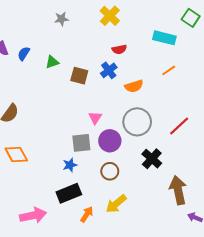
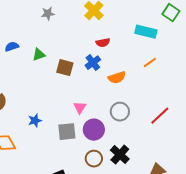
blue semicircle: (24, 54) -> (12, 47), turned 40
gray circle: (137, 122) -> (120, 112), size x0.7
black cross: (152, 159) -> (120, 155), moved
blue star: (70, 165) -> (35, 121), moved

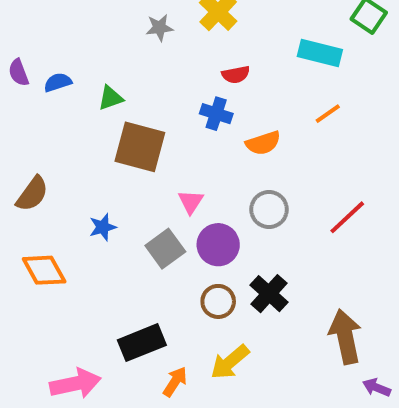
gray star: (48, 14) -> (159, 28), moved
blue cross: (93, 63) -> (216, 114), turned -35
brown square: (65, 68) -> (140, 147), moved, size x1.5
gray square: (67, 132) -> (165, 249), turned -30

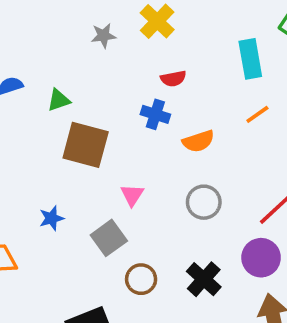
cyan rectangle: (320, 53) -> (250, 59), turned 66
purple circle: (218, 245) -> (261, 258), moved
brown circle: (218, 301) -> (141, 279), moved

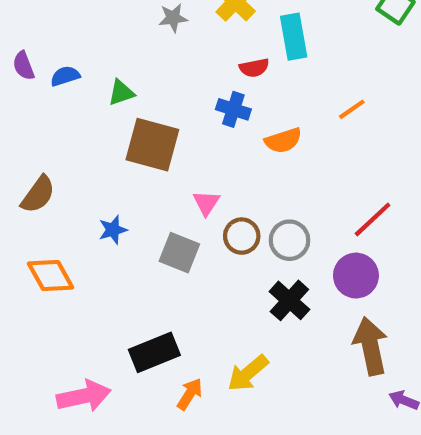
cyan rectangle: (250, 59) -> (294, 37), moved
gray circle: (204, 202) -> (289, 240), moved
gray square: (109, 238) -> (179, 253), turned -32
brown circle: (141, 279) -> (242, 236), moved

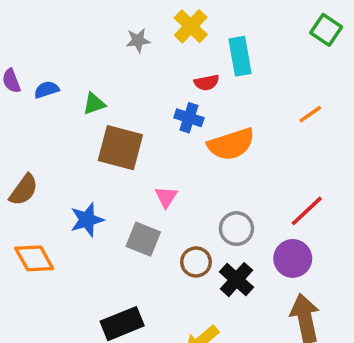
orange line: (352, 109) -> (310, 114), moved
orange semicircle: (283, 140) -> (231, 144), size x1.5
blue star: (113, 230) -> (87, 220), size x1.4
brown circle: (242, 236) -> (196, 262), moved

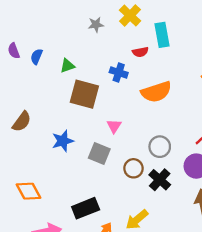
blue semicircle: (46, 90) -> (37, 57), turned -49
blue cross: (189, 118) -> (119, 72), moved
orange diamond: (34, 258) -> (29, 191), moved

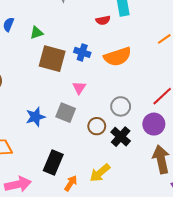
blue cross: (119, 72) -> (82, 52), moved
blue star: (63, 141) -> (36, 117), moved
black rectangle: (86, 208) -> (53, 162), turned -45

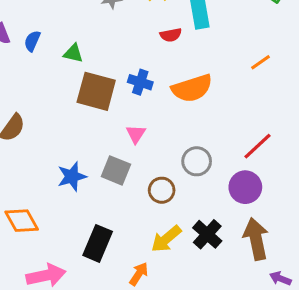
green triangle: (37, 33) -> (73, 53), turned 32
black cross: (121, 137) -> (207, 234), moved
yellow arrow: (100, 173) -> (166, 239), moved
orange arrow: (71, 183) -> (139, 274), moved

